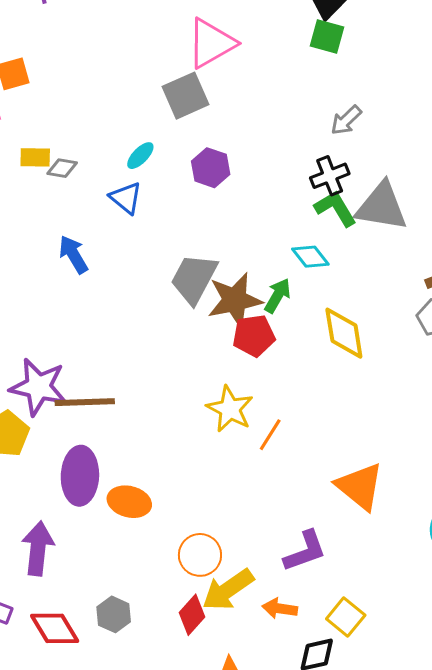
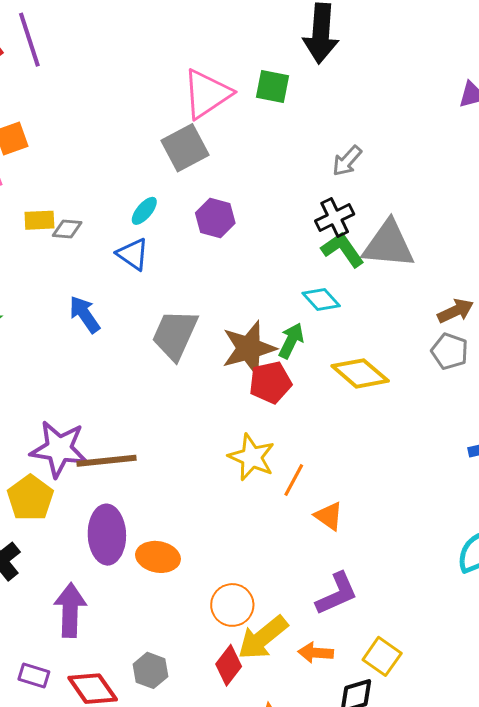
green square: (327, 37) -> (273, 87), moved
gray trapezoid: (194, 279) -> (175, 335), moved
yellow diamond: (344, 333) -> (360, 373), turned -36
orange triangle: (360, 486) -> (329, 516), moved, size x0.6

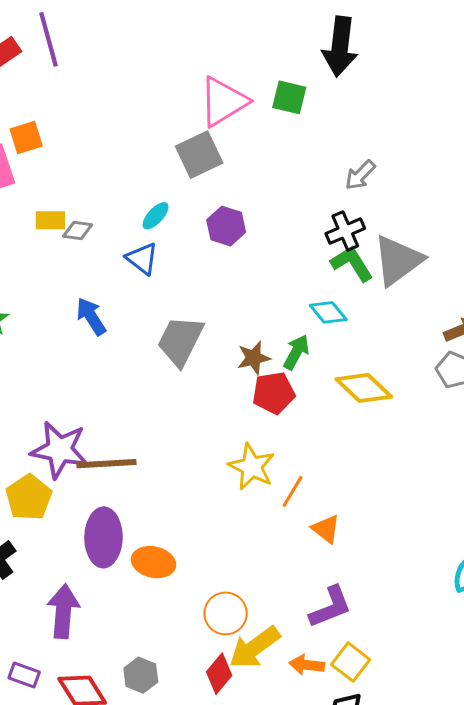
gray triangle: (388, 244) -> (398, 260), turned -44
brown star: (249, 348) -> (254, 358), size x0.6
yellow square: (382, 656) -> (351, 662), moved

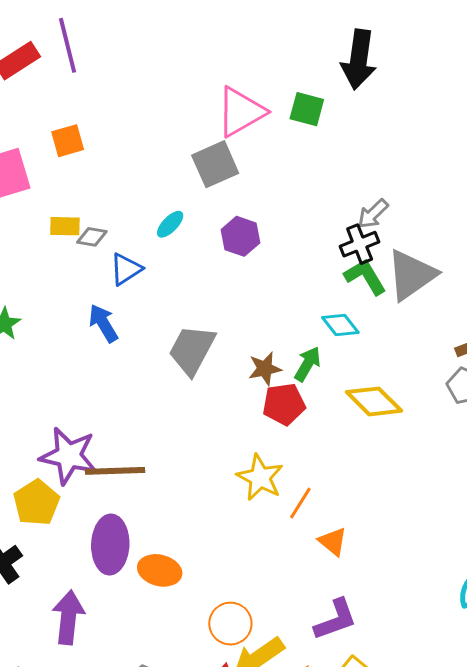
orange square: (26, 137) -> (68, 141), moved
gray arrow: (360, 175) -> (373, 214), moved
blue triangle: (142, 258) -> (126, 269), moved, turned 48

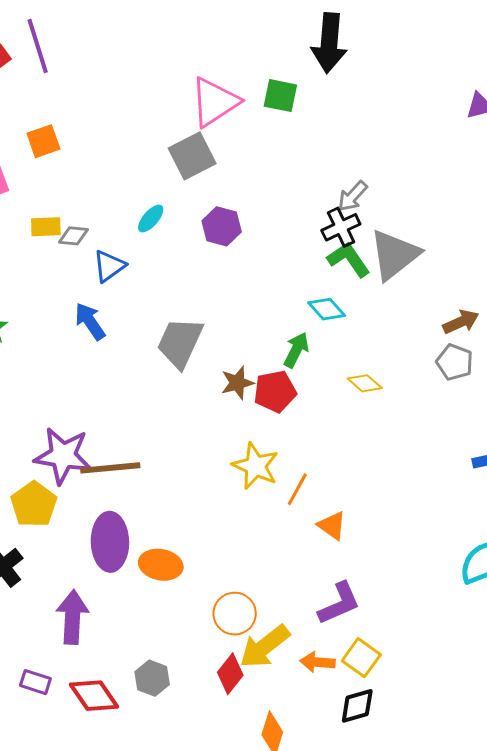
brown star: (265, 369) -> (237, 383), moved
yellow diamond: (374, 401) -> (365, 383), size x0.6

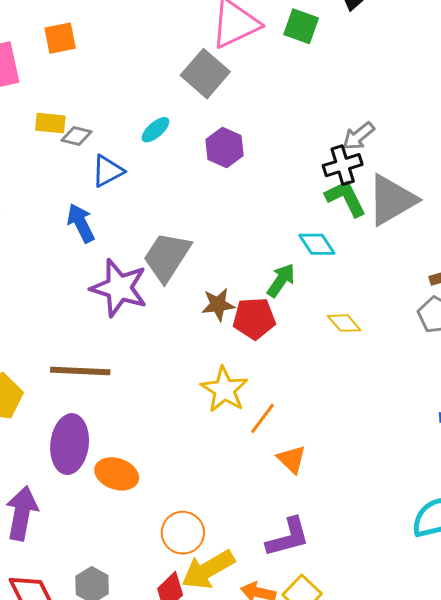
gray square: (192, 156) -> (205, 74), turned -30
purple star: (63, 456) -> (119, 288), moved

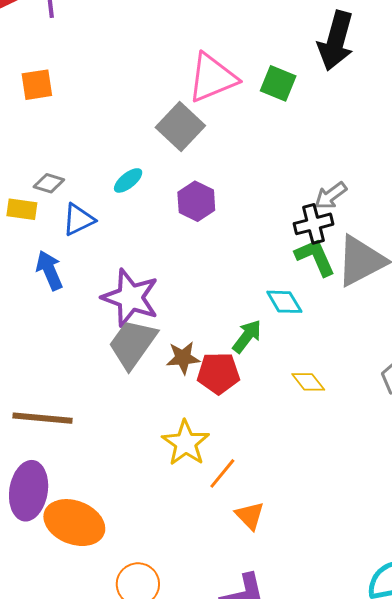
yellow rectangle: (50, 123) -> (22, 209), moved
gray trapezoid: (167, 257) -> (133, 344), moved
purple star: (119, 288) -> (130, 298), moved
orange ellipse: (117, 474) -> (74, 523), size x1.4

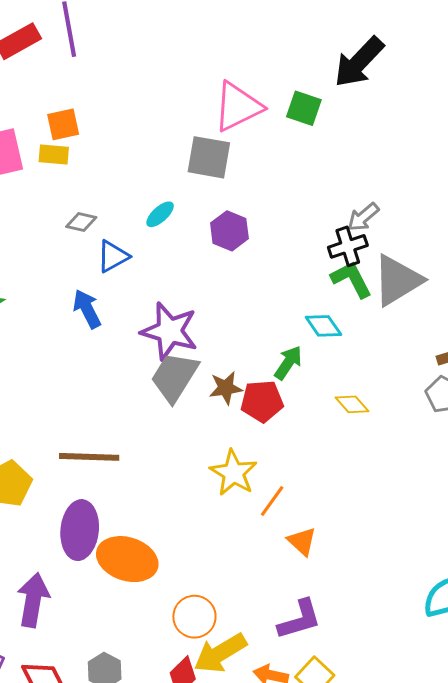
black arrow: (336, 41) -> (359, 62), turned 32
gray square: (180, 127) -> (209, 157), turned -30
yellow rectangle: (22, 209) -> (54, 155), moved

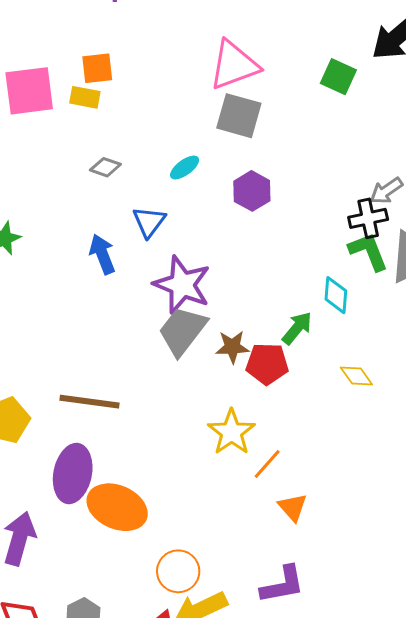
pink triangle: (238, 107) -> (234, 65), moved
blue triangle: (113, 256) -> (149, 222), moved, turned -30
cyan diamond: (323, 326) -> (336, 295), turned 33

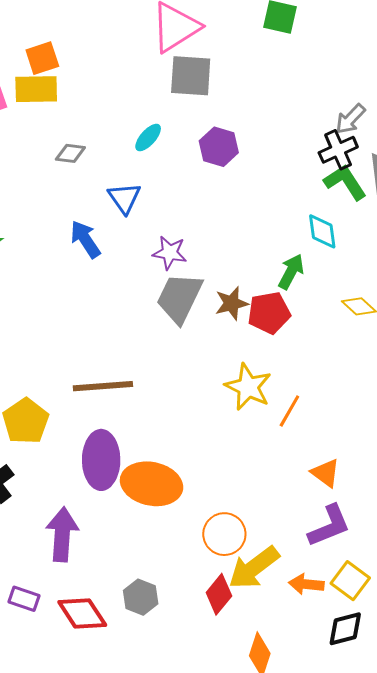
yellow rectangle: (85, 97) -> (36, 89), size x1.4
purple star: (182, 285) -> (170, 253), size x0.6
orange triangle: (293, 507) -> (326, 473), moved

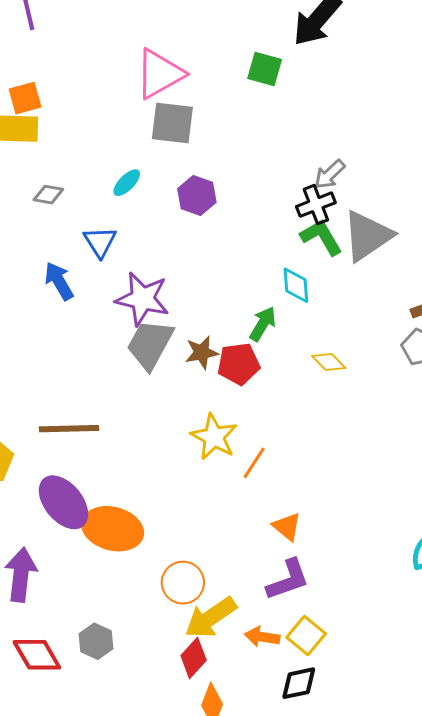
purple star: (170, 253) -> (142, 299), size x1.6
purple ellipse: (101, 460) -> (63, 502), turned -42
red diamond: (219, 594) -> (194, 658), moved

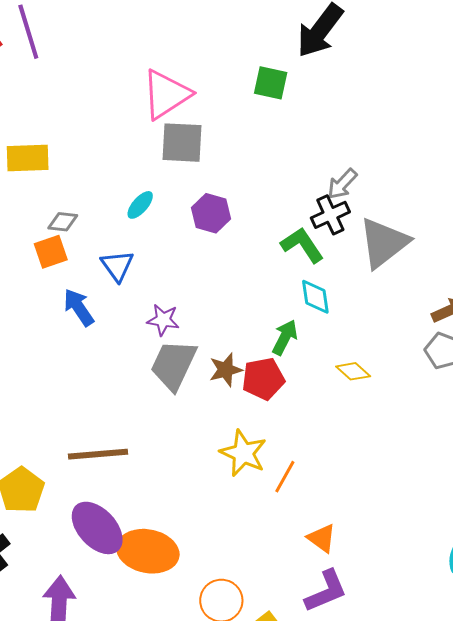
orange square: (25, 98) -> (51, 252), moved
green L-shape: (321, 237) -> (302, 245), moved
purple star: (142, 299) -> (163, 320), size x0.6

